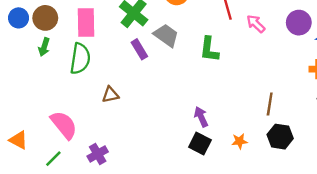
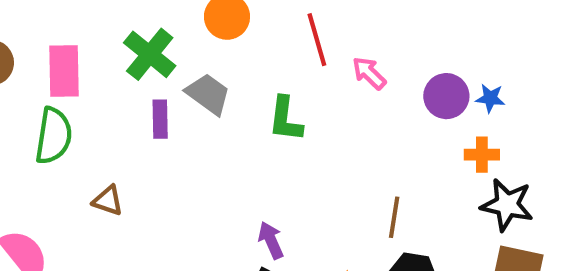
purple circle: (299, 23) -> (446, 96), moved
purple rectangle: (139, 49) -> (160, 119), turned 30
brown triangle: (110, 95) -> (108, 201), turned 30

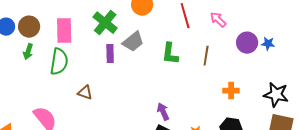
pink arrow: (369, 73) -> (218, 20), moved
gray trapezoid: (208, 94) -> (133, 42), turned 105
orange cross: (482, 155) -> (231, 91), moved
brown line: (394, 217) -> (206, 56), moved

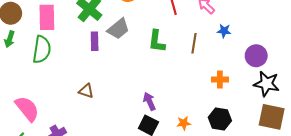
purple circle: (247, 43) -> (256, 56), moved
blue star: (268, 44) -> (224, 31), moved
brown triangle: (85, 93) -> (86, 91), moved

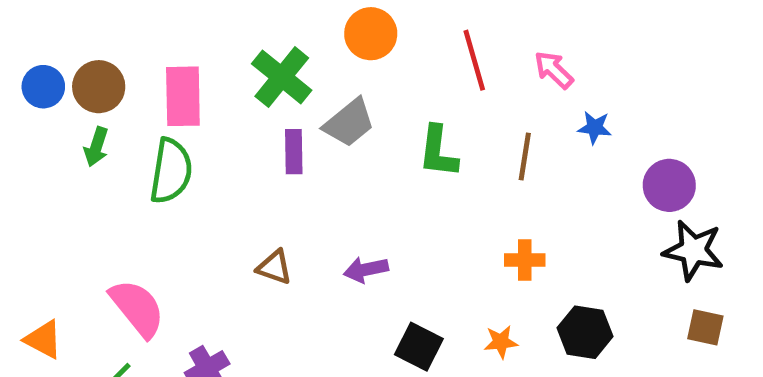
orange cross: (220, 80) -> (525, 260), moved
purple arrow: (149, 101) -> (366, 270), moved, turned -78
brown square: (272, 117) -> (705, 327), size x0.6

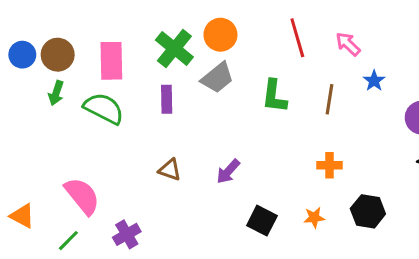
orange circle: (371, 34) -> (220, 35), moved
blue star: (595, 128) -> (374, 81), turned 30
purple rectangle: (294, 152) -> (167, 99), moved
green semicircle: (171, 171) -> (104, 108), turned -72
purple arrow: (366, 270) -> (228, 171), turned -36

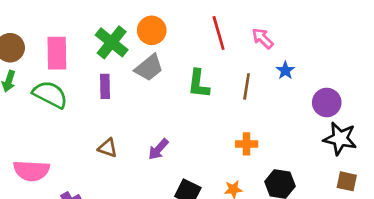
pink semicircle: (82, 196) -> (31, 171), turned 132

